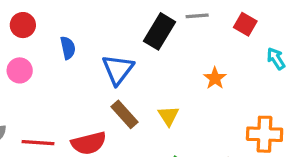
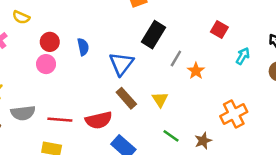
gray line: (197, 16) -> (176, 59), moved, turned -56
red circle: (23, 25) -> (50, 42), moved
cyan arrow: (276, 59) -> (243, 56), turned 63
orange cross: (265, 134) -> (234, 114), turned -30

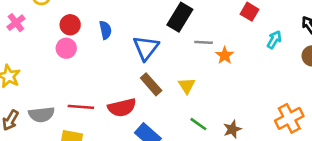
gray line: (176, 59) -> (204, 42), turned 63
gray semicircle: (23, 113) -> (42, 114), moved
orange cross: (234, 114) -> (289, 118), moved

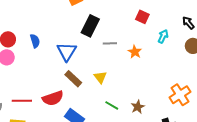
orange star: (225, 55) -> (135, 52), moved

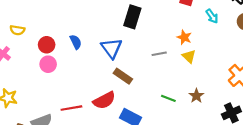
cyan arrow: (163, 36) -> (212, 16), turned 128
gray line: (110, 43) -> (159, 54), moved
yellow triangle: (100, 77) -> (189, 56), moved

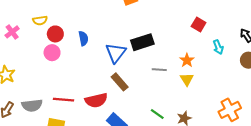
black rectangle: (132, 17) -> (142, 42), moved, turned 40
yellow semicircle: (17, 30) -> (40, 20), moved, turned -32

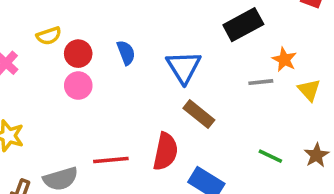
black rectangle: (142, 42) -> (243, 25), moved
orange star: (187, 60) -> (284, 59), moved
red semicircle: (96, 100) -> (165, 151), turned -55

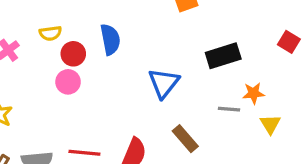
blue semicircle: (126, 53) -> (110, 39), moved, size x1.4
orange star: (284, 59) -> (253, 93), turned 30
brown rectangle: (199, 114) -> (185, 139), moved

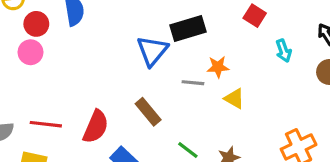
blue triangle: (164, 83) -> (152, 51), moved
yellow triangle: (270, 124) -> (234, 99), turned -30

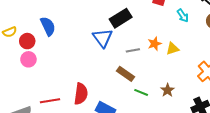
orange star: (218, 67) -> (155, 44), moved
yellow triangle: (234, 99) -> (173, 49), moved, turned -32
brown rectangle: (148, 112) -> (126, 74), moved

